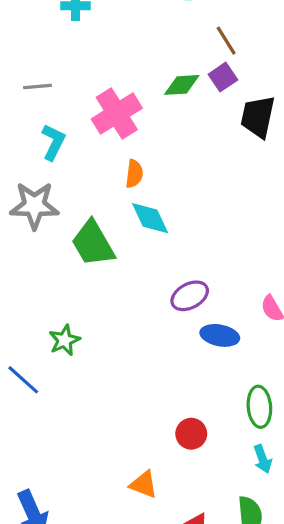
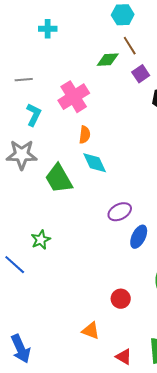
brown line: (226, 41) -> (130, 46), moved
green diamond: (182, 85) -> (108, 60), moved
blue ellipse: (220, 335) -> (139, 237), turned -75

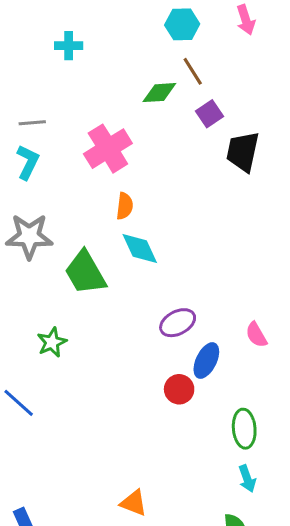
cyan L-shape: (34, 115) -> (28, 162), moved
green star: (41, 240) -> (52, 342), moved
red circle: (121, 299) -> (179, 389), moved

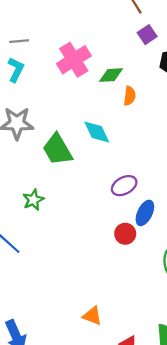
green diamond: (159, 93) -> (111, 75), moved
orange semicircle: (125, 206) -> (130, 96), moved

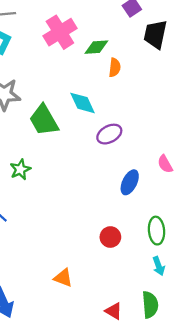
purple ellipse: (124, 186) -> (109, 134), moved
red circle: (125, 234) -> (110, 237), moved
orange triangle: (92, 316) -> (63, 278), moved

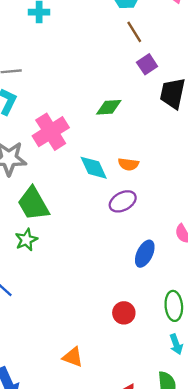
pink cross: (60, 32) -> (51, 132), moved
orange semicircle: (115, 68) -> (128, 164), moved, turned 90
green trapezoid: (44, 120) -> (33, 204), moved

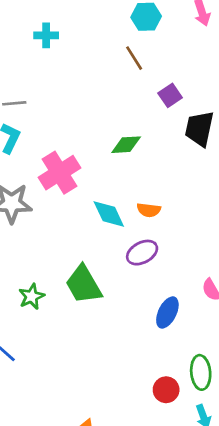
brown line: (134, 32) -> (134, 58), moved
green trapezoid: (33, 204) -> (83, 285), moved
red circle: (124, 313) -> (166, 390), moved

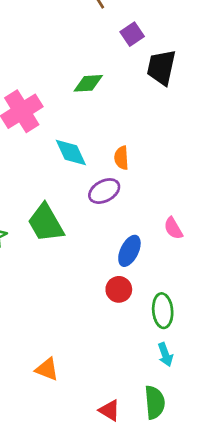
orange semicircle: (149, 210) -> (121, 158), moved, turned 80
red circle: (166, 390) -> (119, 289), moved

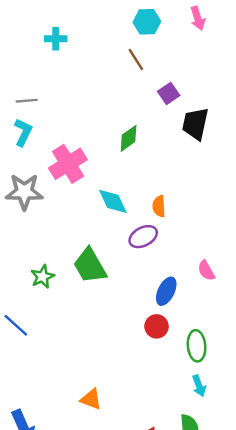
green diamond: (88, 83) -> (129, 138), turned -32

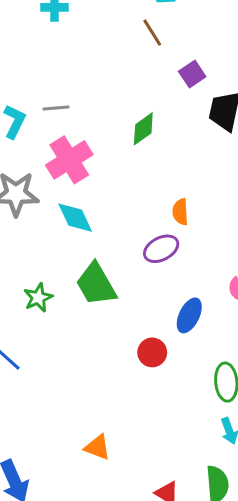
gray line: (27, 101) -> (56, 108), moved
cyan diamond: (113, 201) -> (75, 218), moved
red circle: (157, 326) -> (152, 352), moved

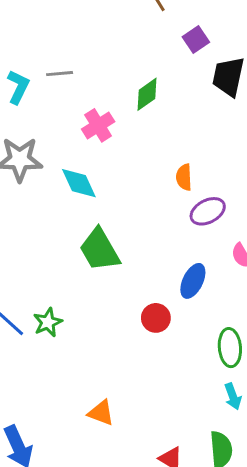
pink cross: (69, 160) -> (98, 125), moved, size x0.7
purple ellipse: (161, 249) -> (208, 211), moved
green star: (38, 298) -> (48, 322), moved

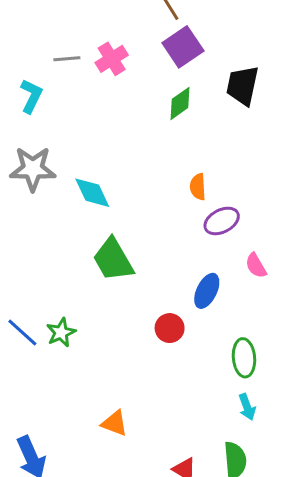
purple square: (196, 40) -> (183, 47), moved, size x1.5
gray line: (60, 74) -> (67, 59), moved
green diamond: (147, 94) -> (180, 103), moved
pink cross: (98, 125) -> (112, 59), moved

